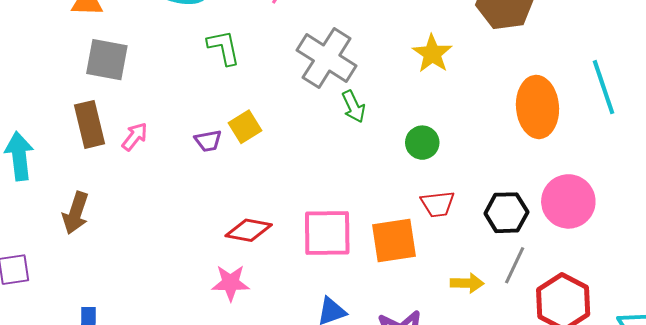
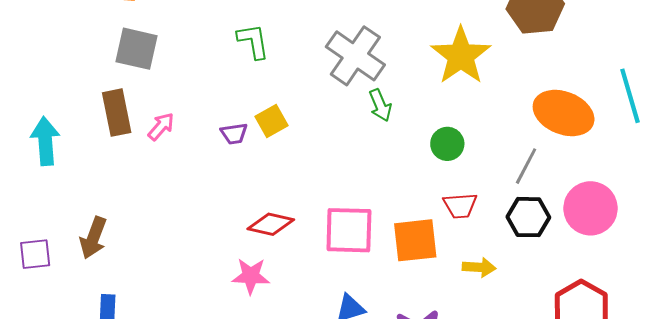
yellow star: (432, 54) -> (461, 56), size x1.5
orange ellipse: (537, 107) -> (564, 113), turned -66
brown arrow: (76, 213) -> (93, 238), moved
gray line: (515, 265) -> (526, 166), moved
yellow arrow: (467, 283) -> (479, 267), moved

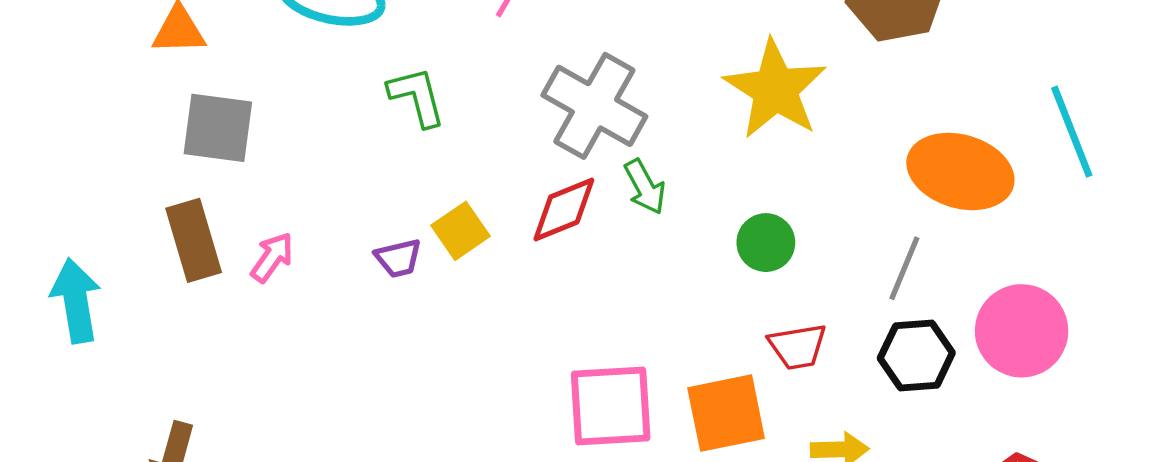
red diamond: (271, 224) -> (564, 209), moved, turned -30

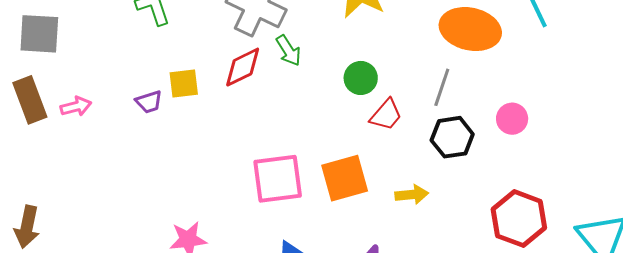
yellow square: (461, 231) -> (184, 84), turned 32
pink arrow: (272, 257) -> (76, 106), turned 44
pink circle: (1022, 331) -> (512, 119), size x0.6
red trapezoid: (798, 347) -> (386, 115), moved, turned -36

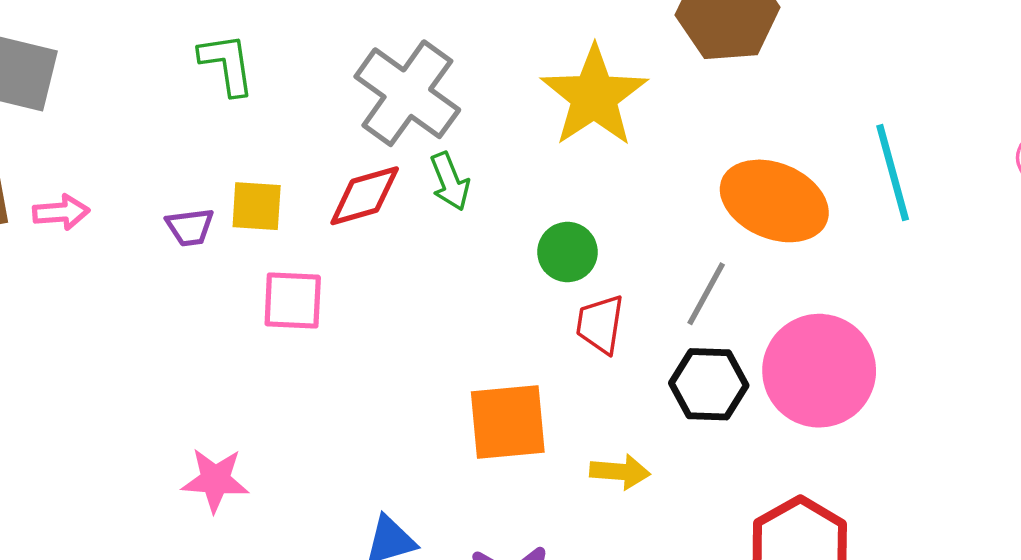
red trapezoid: (386, 115) -> (600, 324), turned 138
pink circle: (512, 119) -> (819, 371), size x2.0
pink square: (278, 179) -> (293, 300), moved, size x0.7

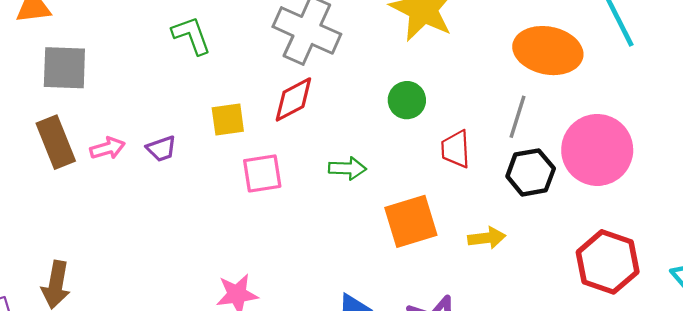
green arrow: (450, 182) -> (347, 168), moved, turned -54
purple trapezoid: (190, 227) -> (161, 149), moved
green circle: (567, 252) -> (407, 100), moved

